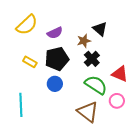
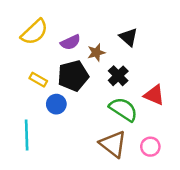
brown star: (84, 41) -> (96, 53), moved
blue circle: (55, 84) -> (56, 104), moved
pink circle: (117, 101) -> (150, 147), moved

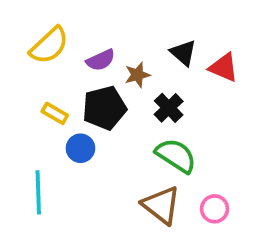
red triangle: (154, 95) -> (224, 67), moved

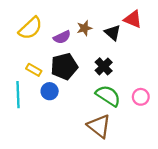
red triangle: (224, 67) -> (133, 19), moved
brown star: (137, 75) -> (84, 28), moved
cyan line: (38, 192) -> (18, 95), moved
pink circle: (215, 209) -> (141, 97), moved

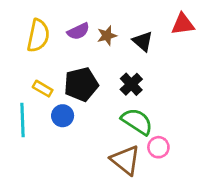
red triangle: (133, 19) -> (183, 24), moved, turned -30
yellow semicircle: (30, 28) -> (38, 36), turned -35
purple semicircle: (62, 37) -> (78, 31), moved
pink circle: (141, 97) -> (158, 147), moved

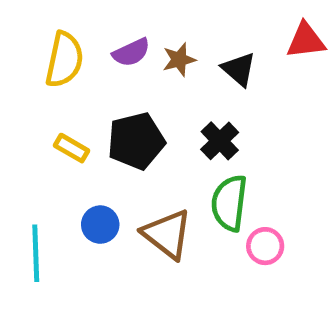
blue circle: (63, 116) -> (100, 225), moved
cyan line: (23, 120) -> (36, 253), moved
green semicircle: (137, 121) -> (229, 203), turned -116
brown triangle: (126, 160) -> (167, 234), moved

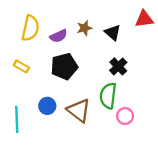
purple semicircle: (131, 52) -> (59, 36), moved
black cross: (220, 141) -> (118, 66), moved
yellow rectangle: (72, 148) -> (21, 66), moved

